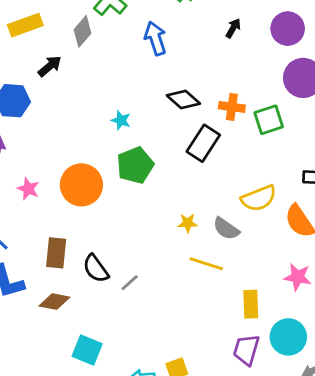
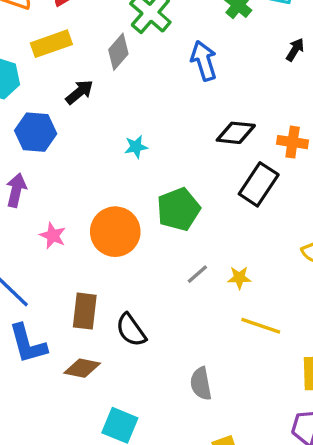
black diamond: (183, 100) -> (236, 133), turned -36
cyan star: (121, 120) -> (136, 147), moved, turned -30
gray semicircle: (226, 229) -> (201, 384), moved, turned 44
gray line: (130, 283) -> (197, 274), moved

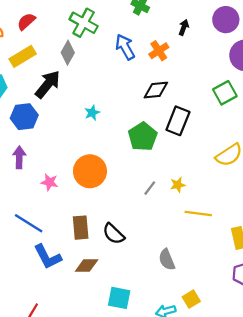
black arrow: (80, 92) -> (48, 84), size x1.5
orange cross: (293, 142) -> (159, 51), moved, turned -30
green pentagon: (179, 209) -> (143, 137), moved

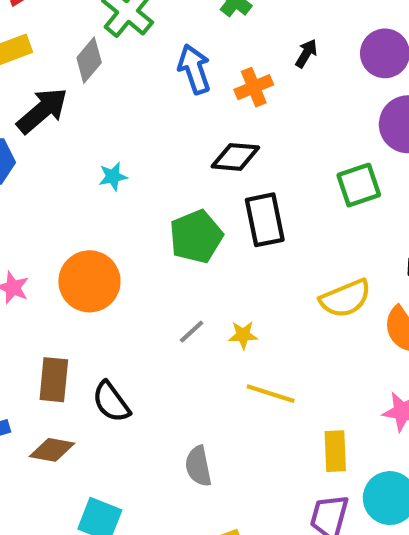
black rectangle: (178, 121) -> (265, 220), turned -44

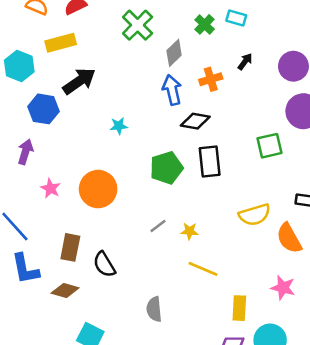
gray diamond: (89, 60) -> (174, 53), moved
blue arrow: (194, 69) -> (172, 90), moved

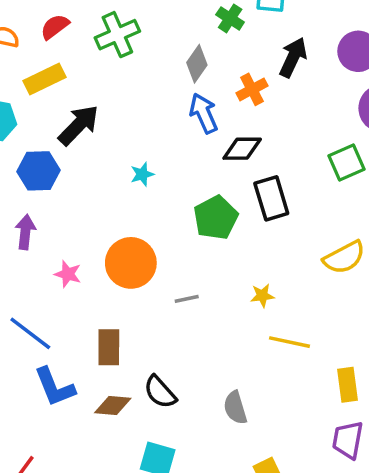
green cross: (138, 25) -> (117, 35), moved, turned 32
black arrow: (245, 62) -> (293, 57), size x1.6
gray line: (158, 226) -> (187, 299), moved, turned 36
black semicircle: (104, 264) -> (160, 392), moved

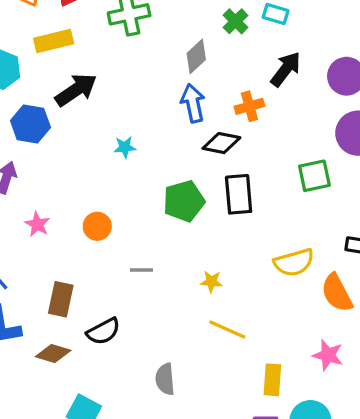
orange cross: (252, 89) -> (249, 106), moved
orange circle: (131, 263) -> (97, 226), size x0.6
black semicircle: (160, 392) -> (103, 331), moved, turned -88

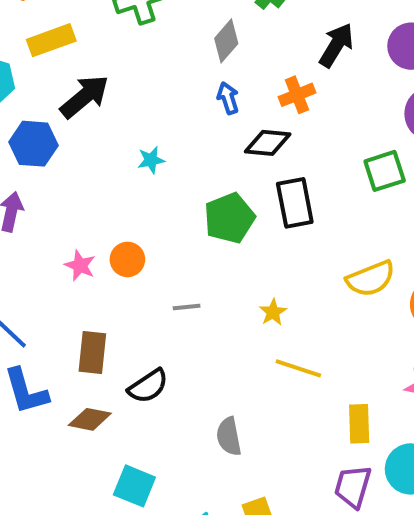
blue arrow: (193, 103) -> (228, 98), size x0.7
pink star: (37, 224) -> (80, 265), moved
yellow star: (211, 282) -> (273, 312), turned -30

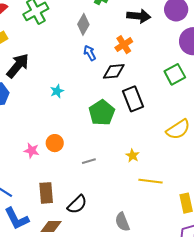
black arrow: (336, 45) -> (139, 16), turned 75

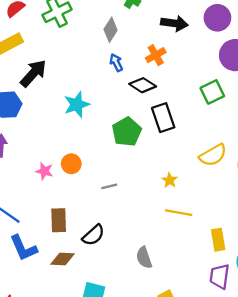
black diamond: (114, 71) -> (143, 85), turned 35
cyan star: (57, 91) -> (77, 105), size x1.6
yellow star: (132, 156) -> (170, 180), moved

